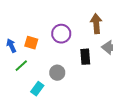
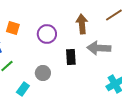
orange square: (31, 43) -> (13, 28), moved

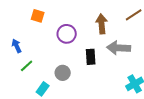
orange square: (13, 28) -> (38, 16), moved

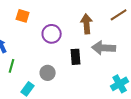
green line: (27, 66) -> (12, 66), turned -32

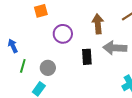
orange square: (23, 16) -> (41, 11), moved, turned -32
gray circle: (48, 73) -> (48, 68), moved

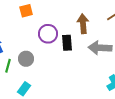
black rectangle: (87, 57) -> (67, 43), moved
gray circle: (48, 68) -> (26, 59), moved

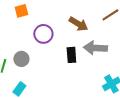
brown arrow: (83, 24) -> (78, 24), turned 126
black rectangle: (67, 43) -> (71, 55), moved

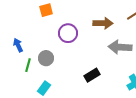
brown arrow: (78, 24) -> (103, 23), turned -30
black rectangle: (71, 55) -> (92, 75), moved, turned 63

